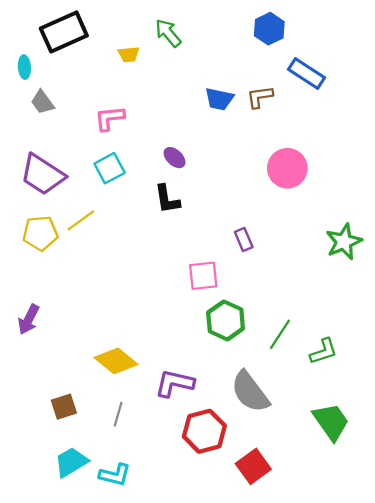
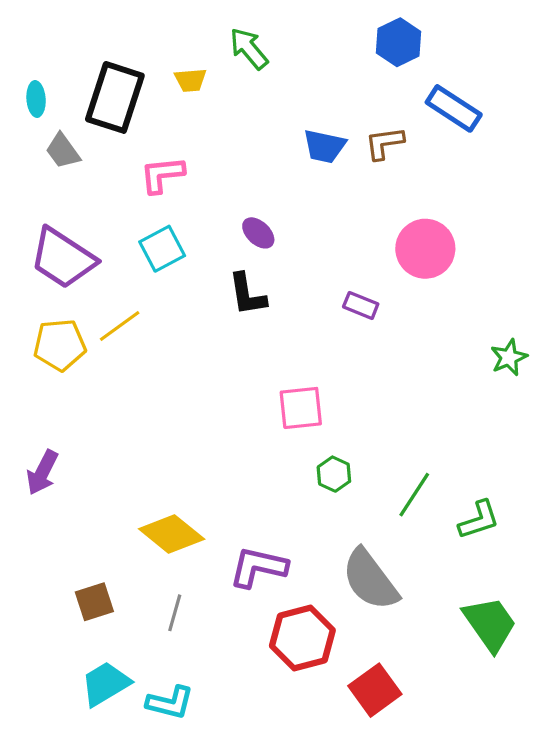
black rectangle: (64, 32) -> (115, 97), moved, turned -48
purple rectangle: (244, 240) -> (361, 305), moved, turned -45
green star: (344, 242) -> (509, 357), size x0.7
green hexagon: (226, 320) -> (334, 474), size x0.6

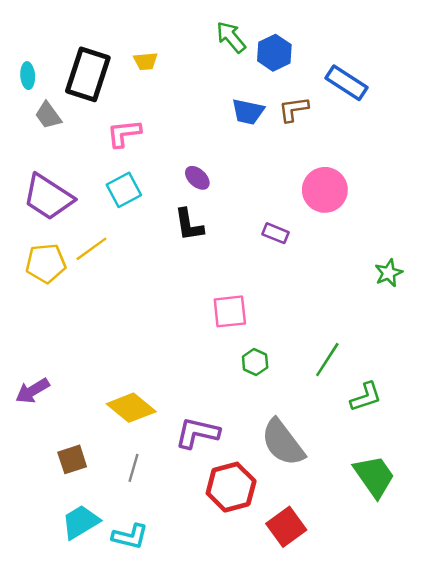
blue hexagon: (399, 42) -> (274, 53), moved
green arrow: (249, 49) -> (231, 37), moved
purple arrow: (42, 473) -> (32, 391), moved, turned 32
green line: (414, 495) -> (327, 360), moved

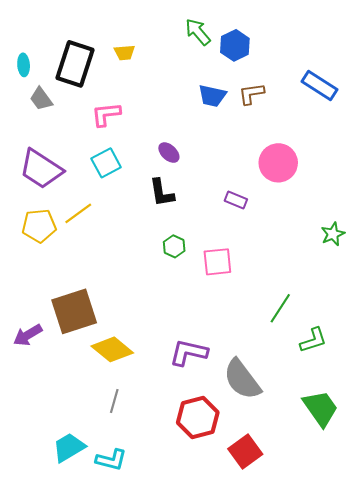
blue rectangle: (347, 83) -> (319, 86), moved
pink square: (230, 311) -> (217, 262), moved
green hexagon: (255, 362) -> (174, 246), moved
purple L-shape: (197, 433) -> (189, 353), moved
brown square: (72, 459) -> (74, 311), moved, size x1.8

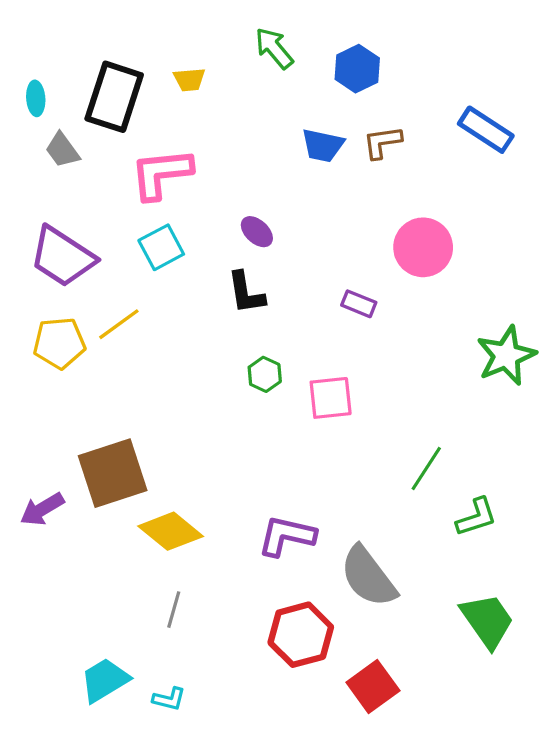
green arrow: (198, 32) -> (274, 48), moved
pink L-shape: (106, 114) -> (161, 174), size x1.4
green star: (333, 234) -> (506, 356), size x1.6
cyan L-shape: (111, 460) -> (169, 699), size x0.7

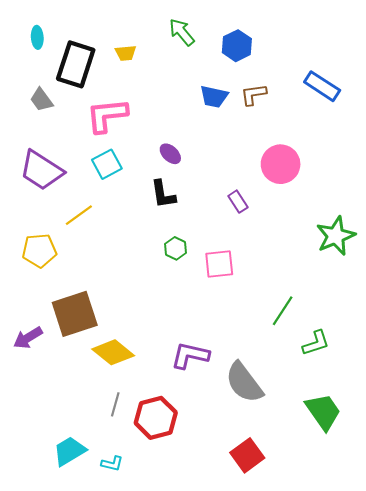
cyan ellipse: (36, 98) -> (37, 37), moved
purple rectangle: (359, 304) -> (238, 202), turned 35
yellow pentagon: (59, 343) -> (39, 250), moved
red hexagon: (301, 635) -> (156, 418), moved

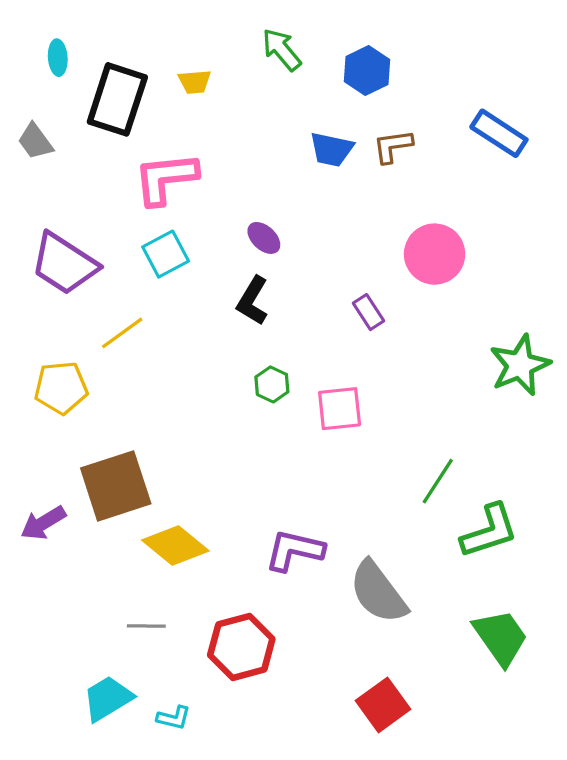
gray trapezoid: (41, 100) -> (35, 141), moved
black L-shape: (163, 194) -> (253, 301), turned 40
green L-shape: (316, 343) -> (489, 531), size x1.4
gray line: (115, 404) -> (146, 626), moved, turned 75

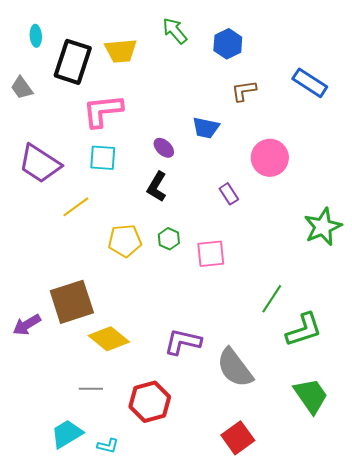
yellow trapezoid: (195, 82) -> (121, 51), size x1.6
blue trapezoid: (331, 149) -> (206, 128), moved
cyan square: (166, 254) -> (103, 158), turned 32
yellow pentagon: (61, 388) -> (125, 241), moved

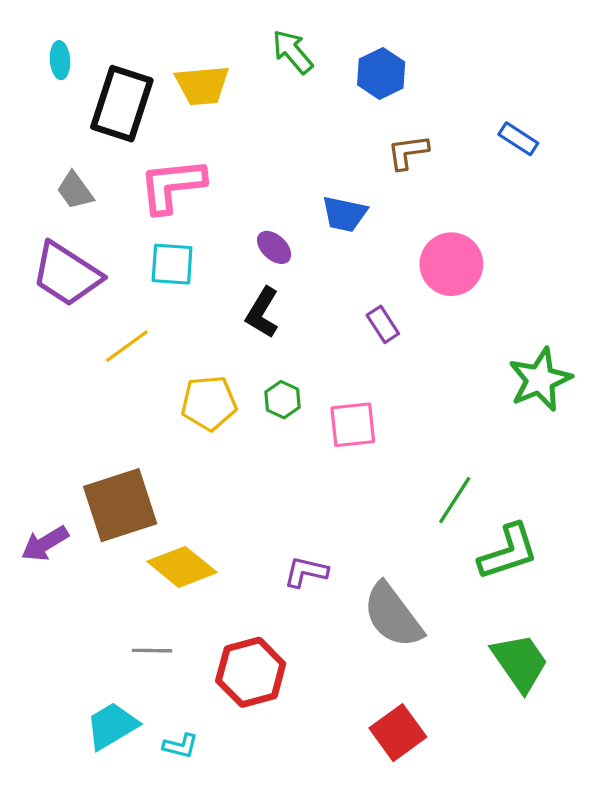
blue rectangle: (310, 83) -> (518, 139), size x0.7
gray trapezoid: (22, 88) -> (75, 191), moved
purple L-shape: (183, 342) -> (306, 572), size x0.7

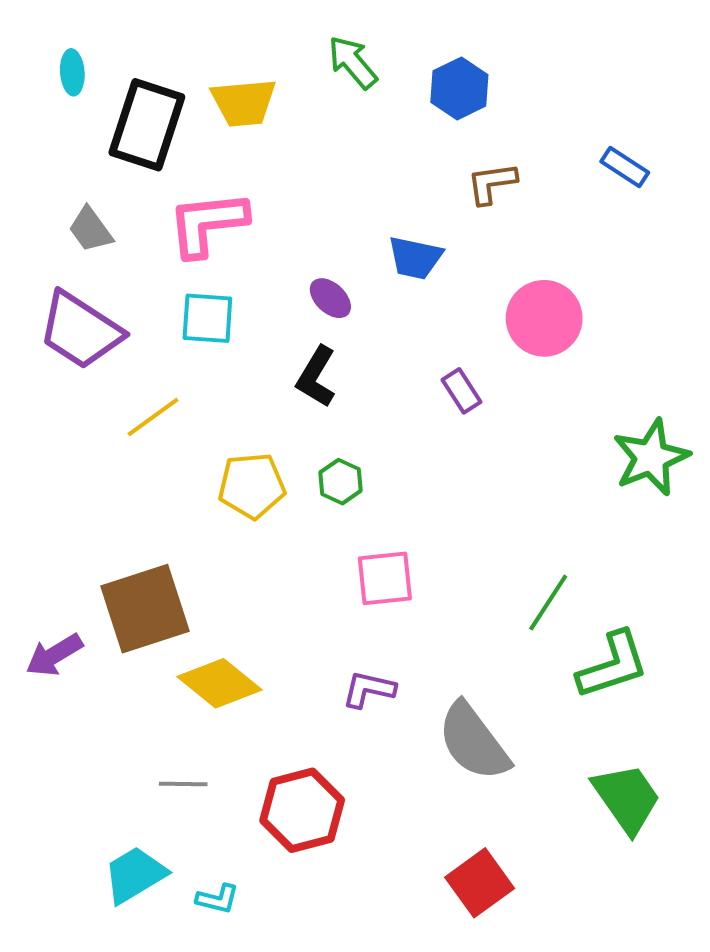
pink square: (353, 425) -> (385, 578), moved

